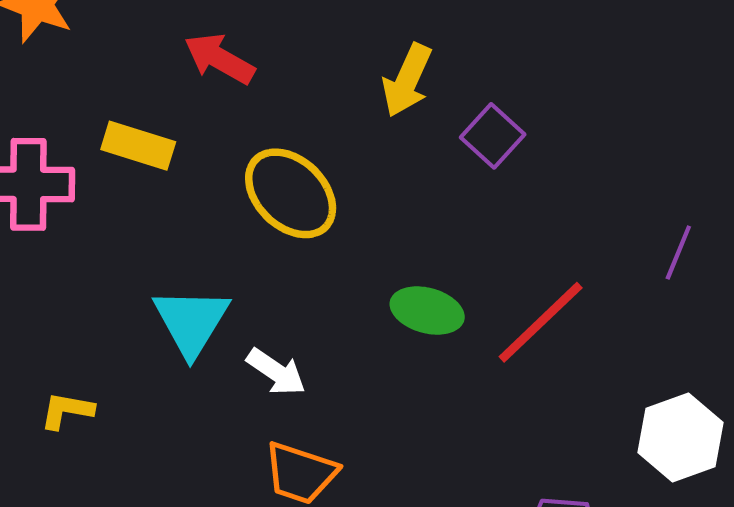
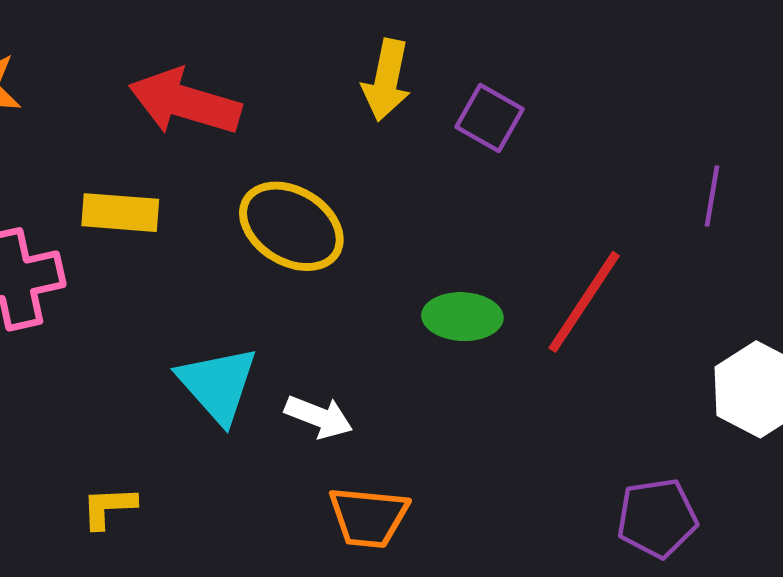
red arrow: (219, 59) -> (185, 102), size x1.4

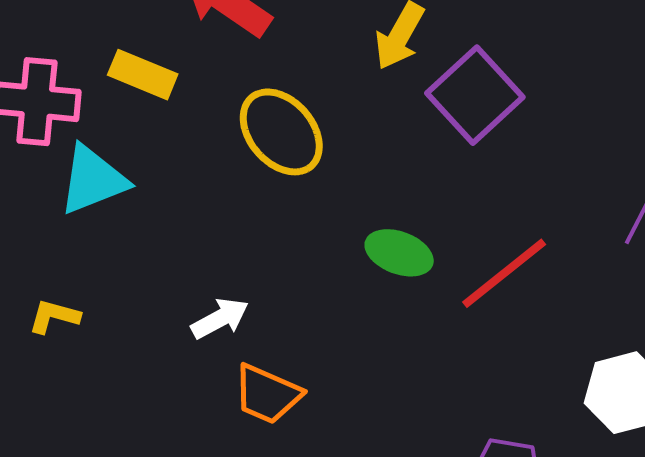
purple square: (489, 118) -> (475, 95), size x1.6
cyan triangle: (218, 384) -> (93, 180), moved, turned 32
white arrow: (319, 417) -> (220, 318), moved, turned -68

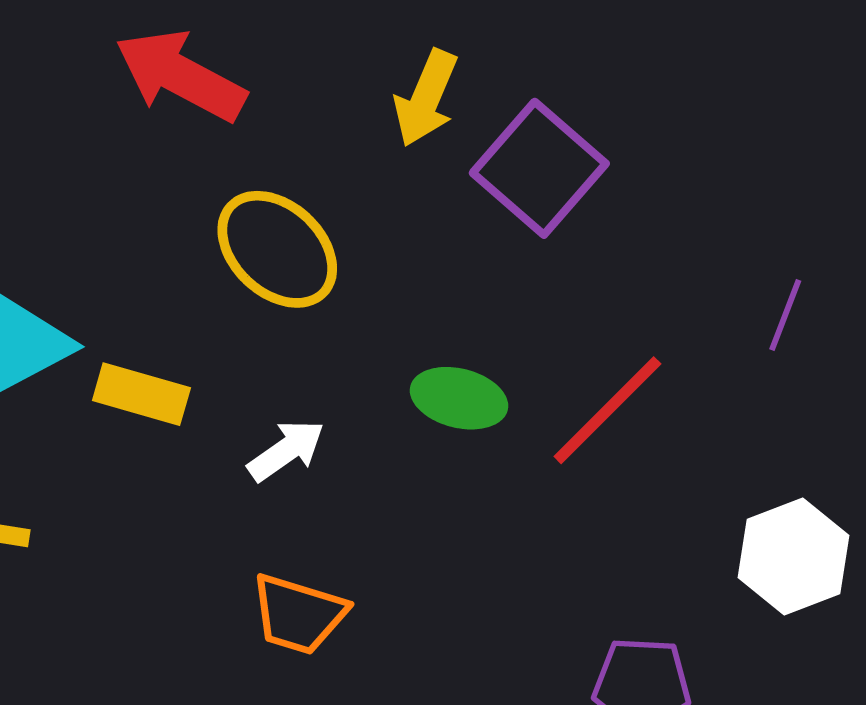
yellow rectangle: (143, 75) -> (141, 394), moved
white arrow: (220, 318) -> (286, 450), moved

